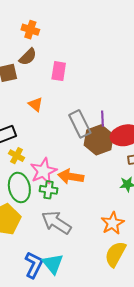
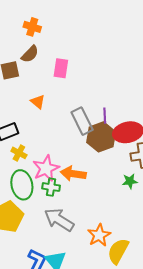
orange star: (113, 223) -> (99, 235), moved

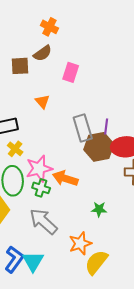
green star: (130, 181) -> (99, 209), moved

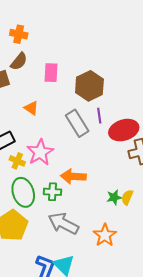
brown hexagon: (99, 147) -> (89, 86), moved
pink star: (39, 169) -> (40, 152), moved
yellow semicircle: (96, 262) -> (127, 197), moved, size x0.6

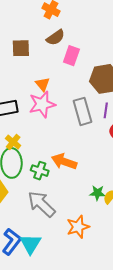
brown semicircle: (19, 61) -> (56, 37), moved
pink star: (40, 152) -> (42, 104), moved
yellow cross: (17, 161) -> (13, 142), moved

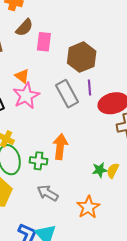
orange arrow: (64, 162) -> (60, 147), turned 90
gray arrow: (42, 204) -> (48, 193), size x0.7

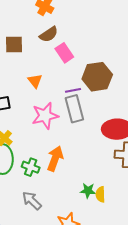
pink rectangle: (44, 42) -> (64, 53), turned -54
purple line: (90, 87) -> (73, 90), moved, turned 70
pink star: (26, 96) -> (45, 116), moved
yellow semicircle: (113, 171) -> (100, 194), turned -42

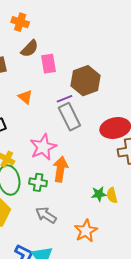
pink rectangle: (64, 53) -> (48, 64), turned 36
pink star: (45, 116) -> (43, 147), moved

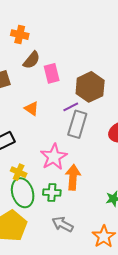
gray rectangle: (69, 117) -> (77, 124), turned 48

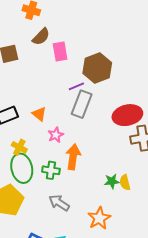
orange triangle: (32, 109) -> (39, 114), moved
pink star: (54, 157) -> (56, 135), size x0.6

